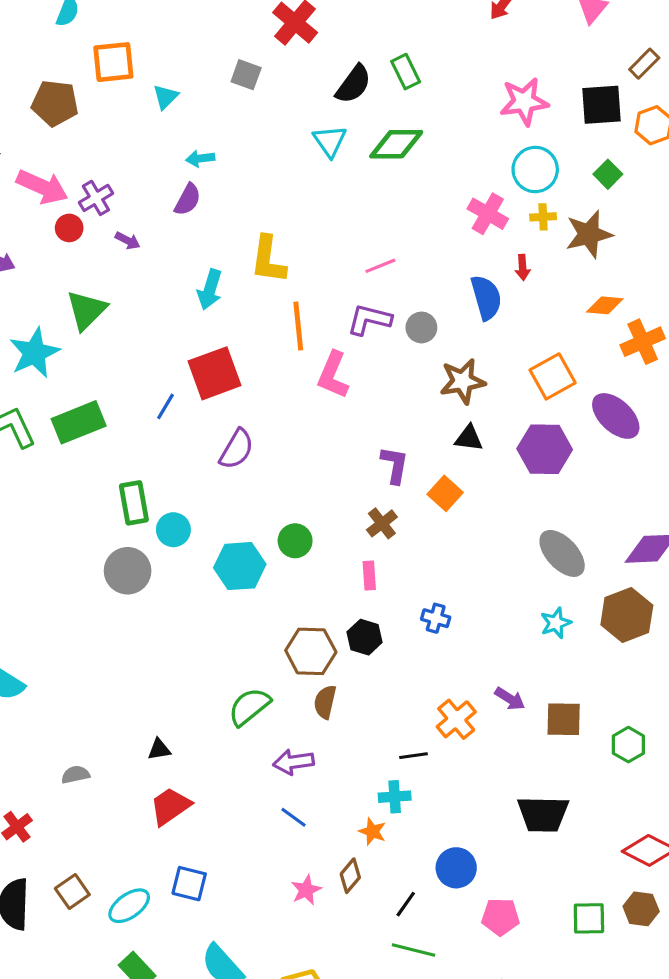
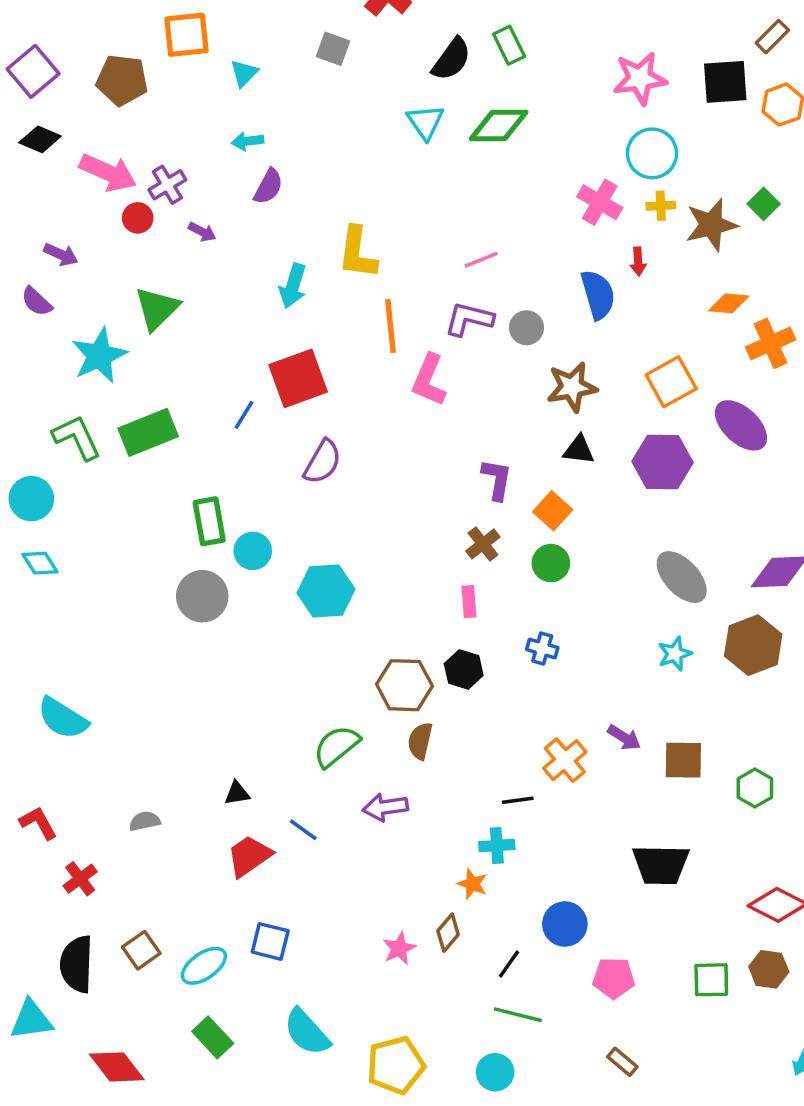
cyan arrow: (200, 158) -> (248, 141), moved
green square: (608, 174) -> (764, 204), moved
green circle: (295, 541) -> (551, 563), moved
blue line: (293, 817) -> (303, 830), moved

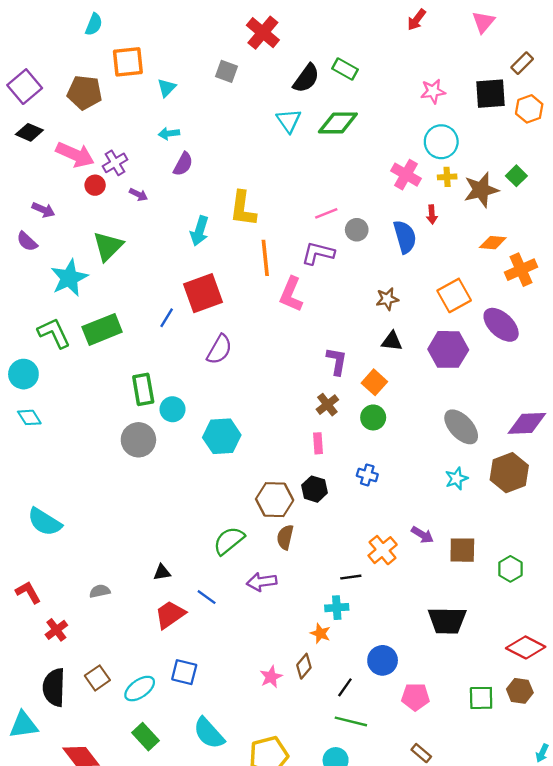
green rectangle: (509, 45) -> (345, 69), turned -35
pink star: (640, 78) -> (433, 91), size x0.7
gray circle: (526, 328) -> (357, 230), moved
brown star: (572, 387) -> (387, 299), size x0.7

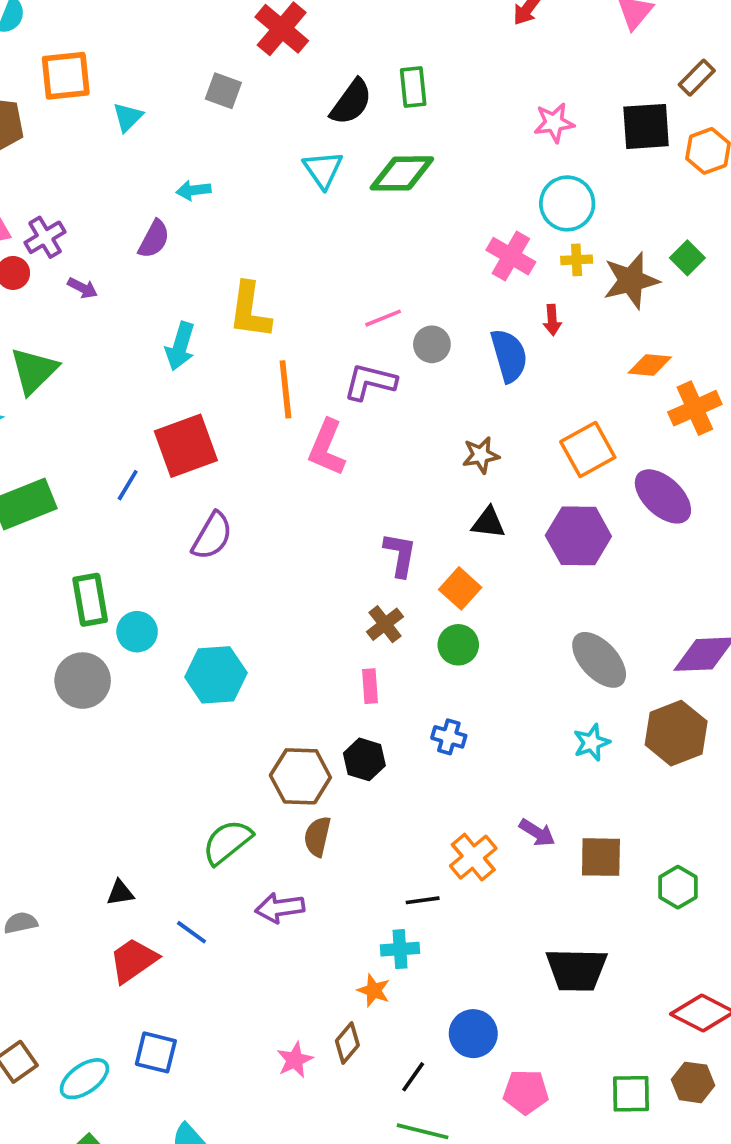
green rectangle: (345, 69) -> (413, 87), turned 55
cyan arrow: (169, 134) -> (193, 190), moved

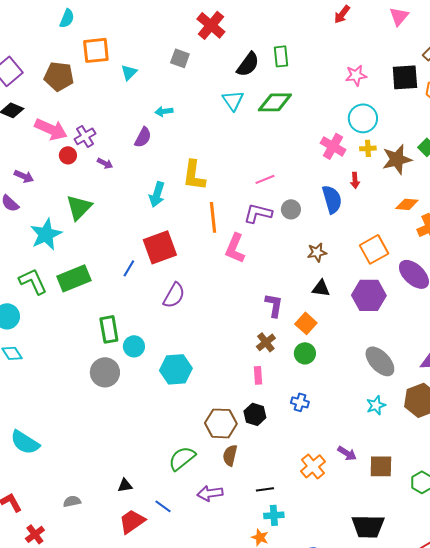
gray circle: (432, 344) -> (291, 209), moved
black line: (423, 900) -> (265, 489), moved

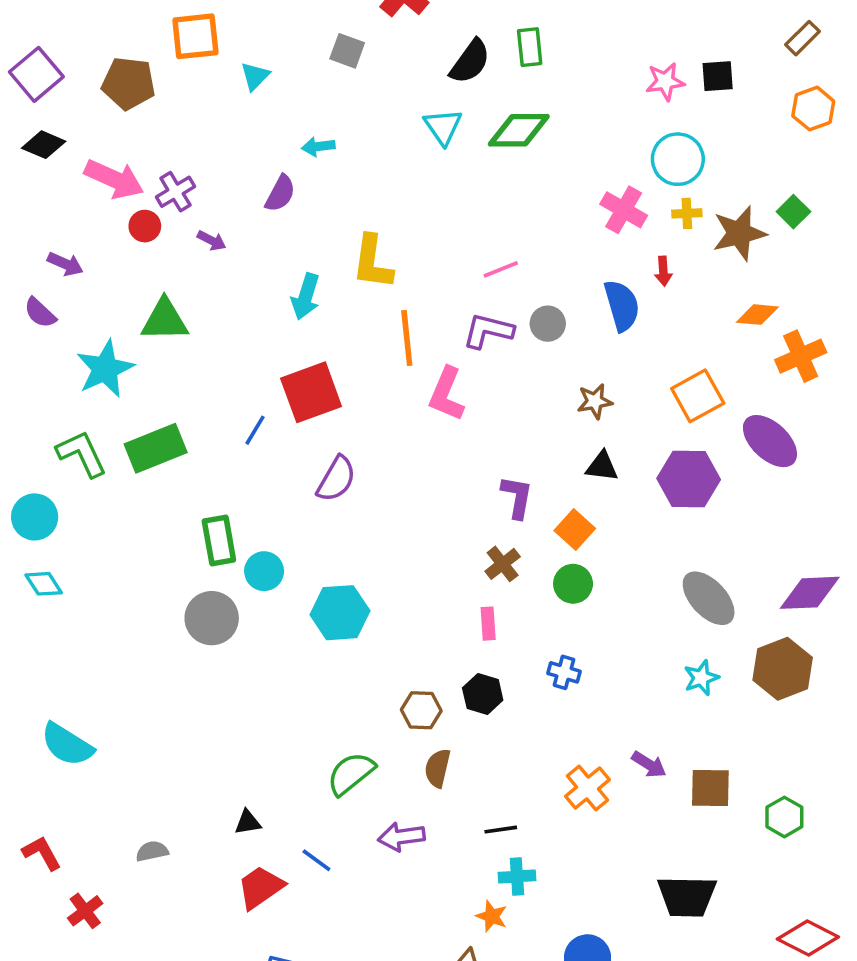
black square: (405, 77) -> (718, 76), moved, size x0.7
green triangle: (79, 207) -> (165, 320), turned 44
brown hexagon: (221, 423) -> (421, 710), size x0.7

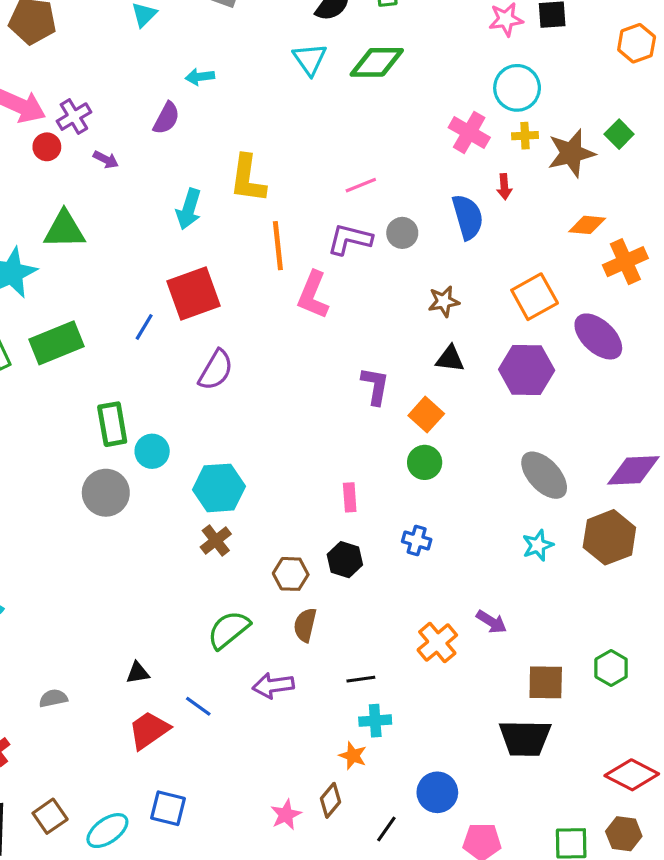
brown cross: (503, 564) -> (216, 540), moved
brown square: (710, 788) -> (546, 682), moved

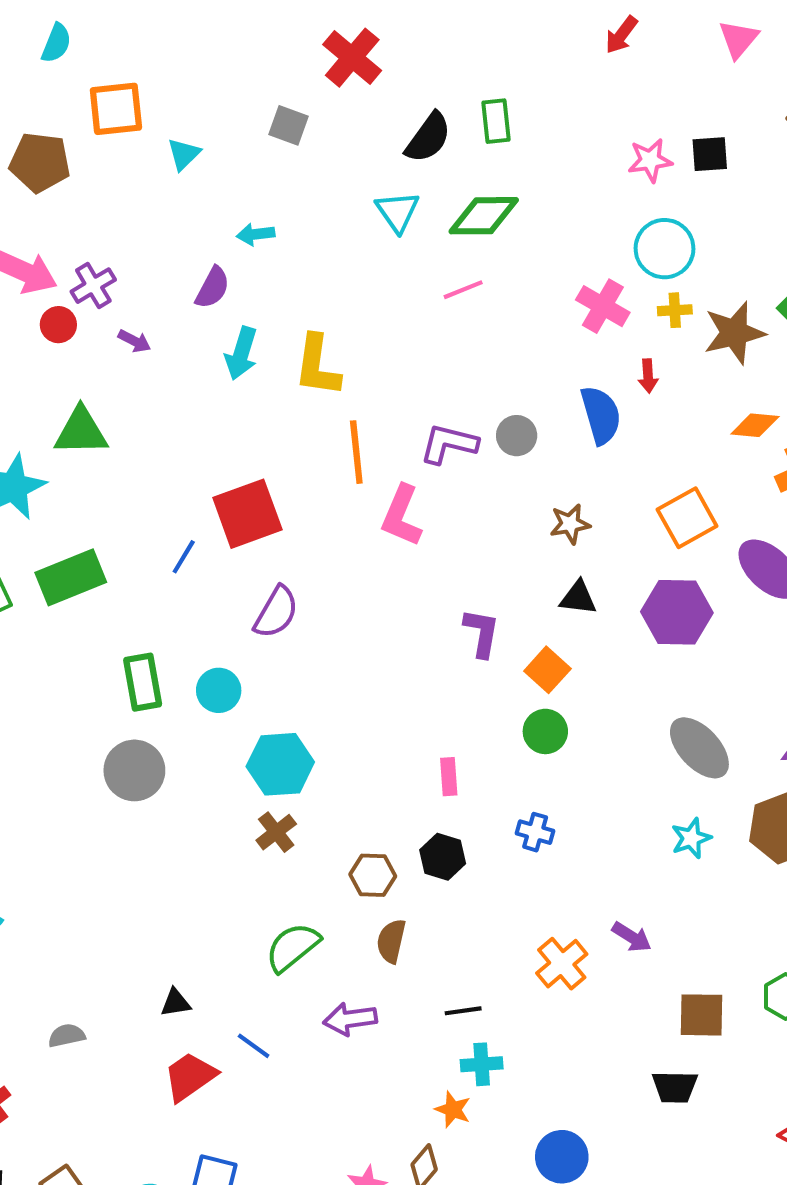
pink line: (361, 185) -> (463, 290), moved
cyan arrow: (189, 209) -> (241, 353), moved
cyan circle: (152, 451) -> (219, 690), moved
black trapezoid: (525, 738) -> (675, 1087), size x0.7

